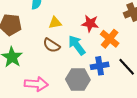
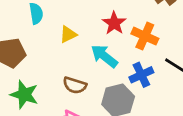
red star: (90, 23) -> (114, 23), turned -30
brown semicircle: (52, 45) -> (75, 85), moved

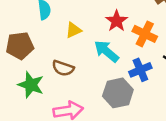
brown semicircle: (75, 85) -> (63, 68), moved

